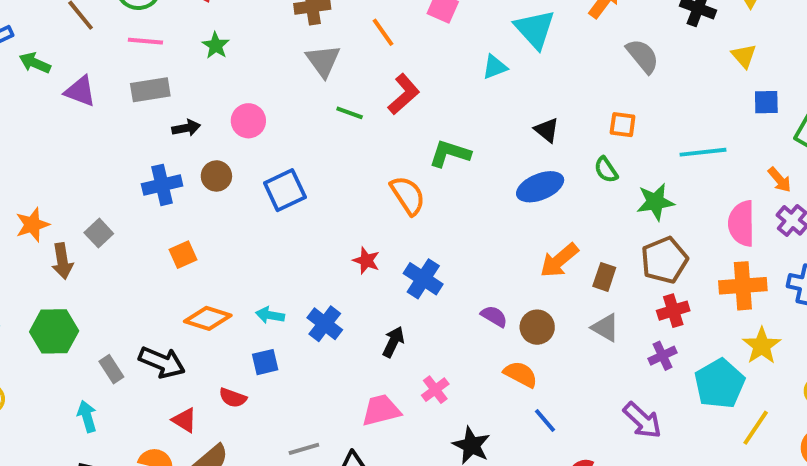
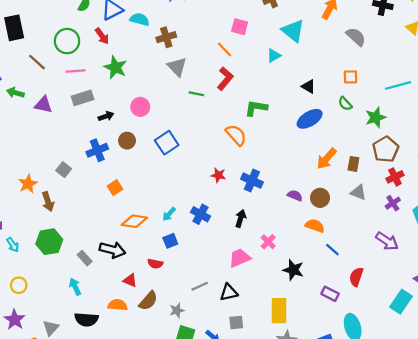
orange line: (383, 32) -> (225, 50), moved
green star: (216, 45) -> (115, 67), size x1.5
gray square: (99, 233) -> (64, 170), moved
cyan arrow: (270, 315) -> (169, 214), turned -48

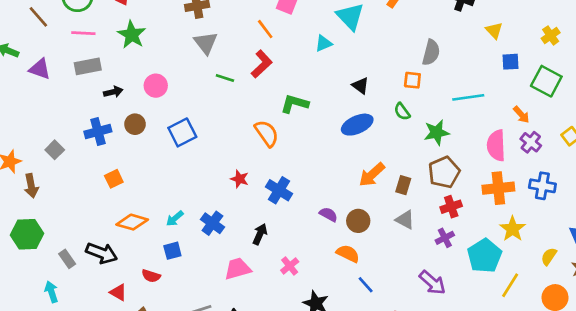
gray semicircle: (356, 37) -> (431, 52), moved, turned 55
pink trapezoid: (240, 258) -> (238, 269), moved

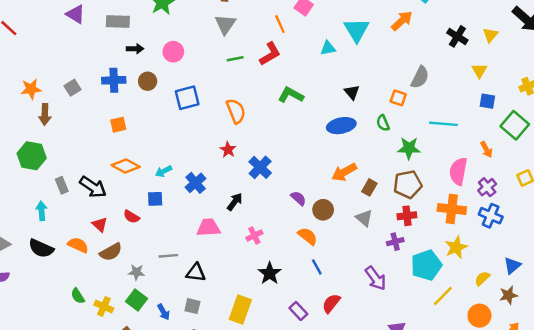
green line: (225, 78) -> (235, 59), turned -42
orange semicircle: (267, 133) -> (236, 111), moved
purple cross: (531, 142) -> (487, 187), moved

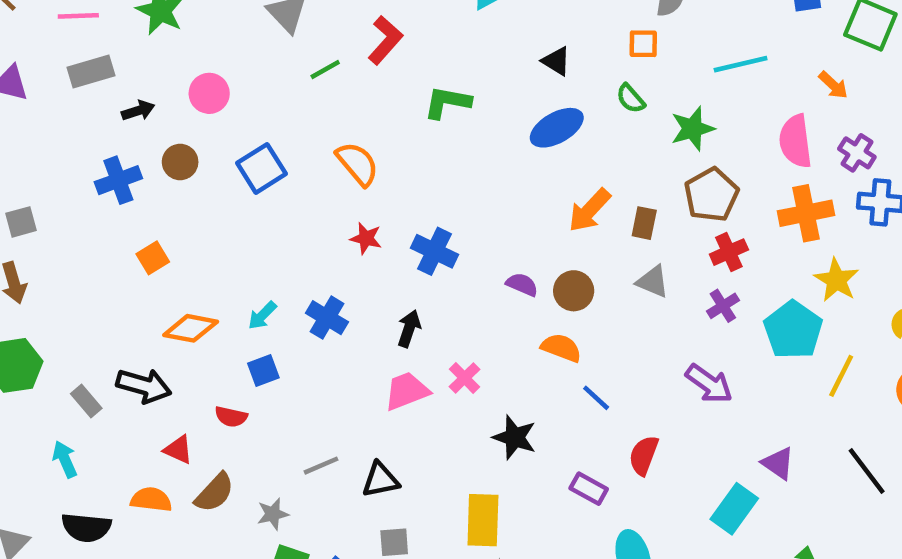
gray square: (72, 88) -> (21, 222), moved, turned 35
pink trapezoid: (208, 228) -> (407, 391), moved

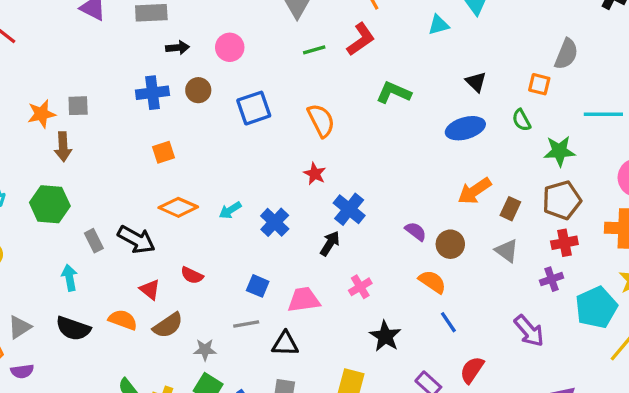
blue cross: (435, 251) -> (349, 209), moved
blue square: (263, 371) -> (258, 286), moved, turned 30
pink trapezoid: (407, 391) -> (304, 300), moved

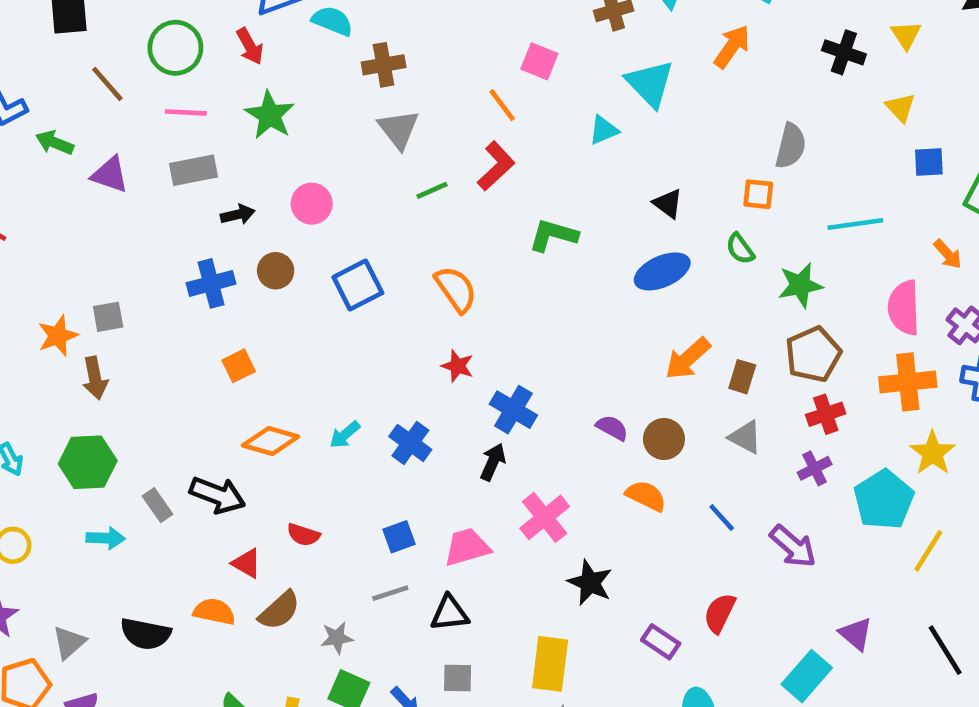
cyan arrow: (69, 278) -> (106, 538), moved, turned 110
blue square: (258, 286) -> (399, 537), turned -35
pink cross: (360, 287) -> (545, 517), size x1.5
blue line: (448, 322) -> (722, 517), moved

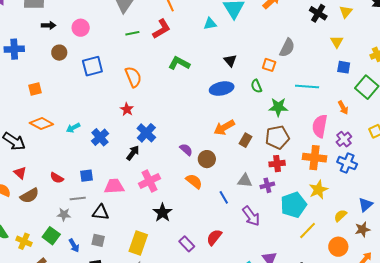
blue cross: (211, 283) -> (14, 49), moved
gray triangle: (745, 437) -> (245, 181), moved, turned -35
red semicircle: (303, 535) -> (57, 178), moved
gray star: (337, 638) -> (64, 214), moved

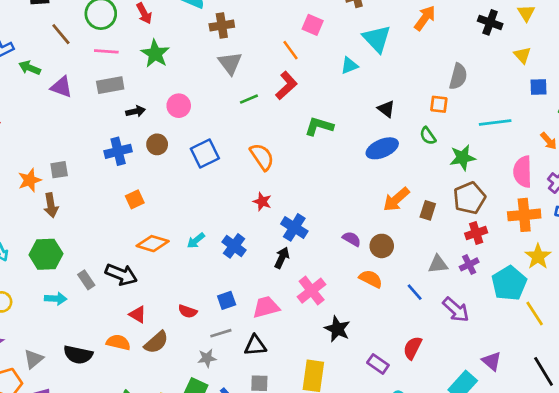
blue cross: (14, 49) -> (118, 151), moved
yellow line: (308, 230) -> (535, 314), turned -66

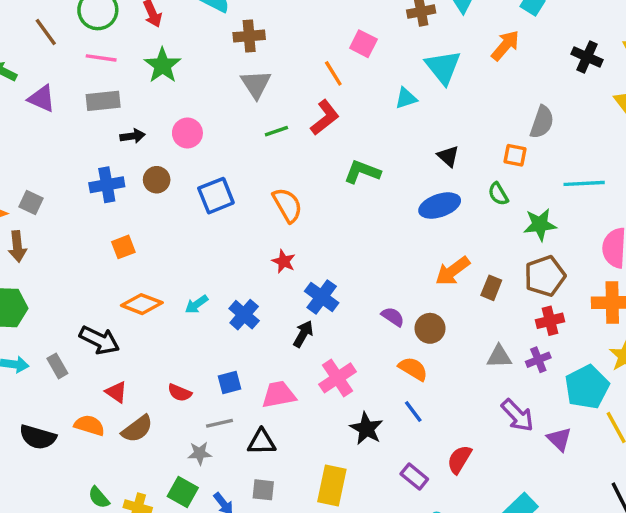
gray square: (59, 170) -> (31, 203), turned 30
gray rectangle: (86, 280) -> (57, 366), moved
blue line: (415, 292) -> (413, 412), moved
purple triangle: (492, 361) -> (559, 439), moved

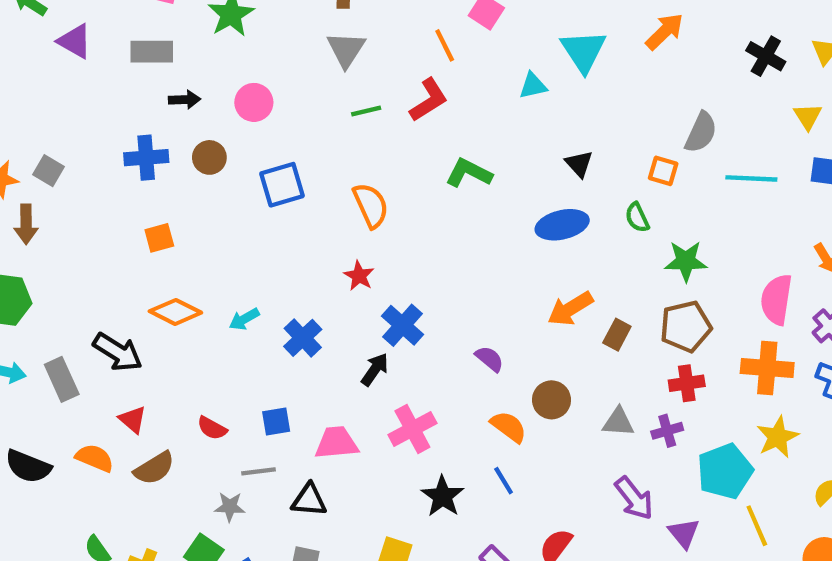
cyan line: (584, 183) -> (751, 178), moved
brown circle: (430, 328) -> (551, 400), moved
gray rectangle: (57, 366) -> (62, 379), size x1.4

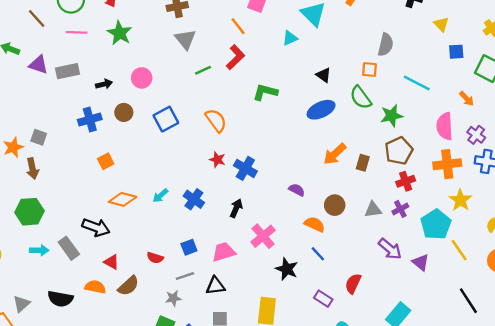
gray rectangle: (152, 52) -> (67, 71), moved
cyan line: (751, 178) -> (417, 83), moved, turned 36
green semicircle: (637, 217) -> (361, 97), size x1.5
blue cross: (402, 325) -> (245, 168), moved

